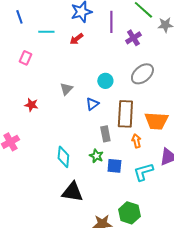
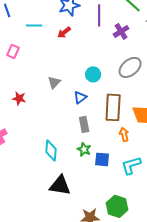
gray rectangle: (105, 134) -> (84, 124), moved

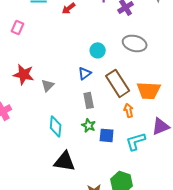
gray ellipse: (130, 67) -> (135, 43), turned 55
gray triangle: (54, 82) -> (48, 85), moved
red star: (19, 98) -> (24, 74), size x1.5
brown rectangle: (113, 107) -> (118, 83), turned -36

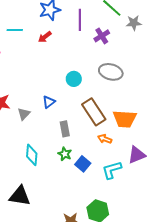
blue triangle: (85, 73) -> (49, 102), moved
orange arrow: (129, 110) -> (105, 139), turned -56
blue square: (107, 135) -> (83, 164), turned 35
black triangle: (65, 161) -> (20, 196), moved

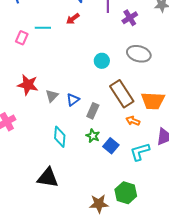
cyan line: (15, 30) -> (43, 28), moved
blue triangle: (49, 102) -> (73, 100), moved
gray rectangle: (65, 129) -> (93, 111), turned 35

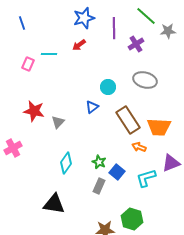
blue triangle: (73, 100) -> (92, 107), moved
gray rectangle: (93, 111) -> (99, 186), moved
cyan diamond: (60, 137) -> (66, 163), turned 30

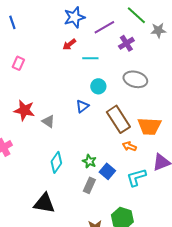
purple line: (114, 28) -> (104, 27), turned 60
cyan line: (49, 54) -> (90, 58), moved
gray triangle: (58, 122) -> (48, 121), turned -40

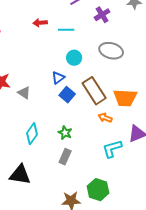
red arrow: (69, 44) -> (40, 23), moved, turned 32
blue square: (107, 171) -> (67, 95), moved

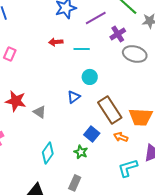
gray ellipse: (111, 51) -> (135, 54), moved
blue square: (67, 95) -> (92, 134), moved
gray rectangle: (65, 157) -> (75, 183), moved

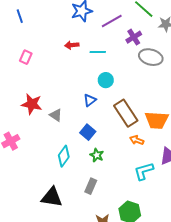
blue square: (92, 134) -> (88, 132), moved

